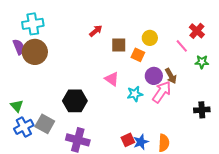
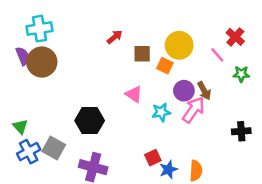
yellow circle: (150, 38) -> (179, 45), size x1.5
red square: (128, 140) -> (153, 158), moved

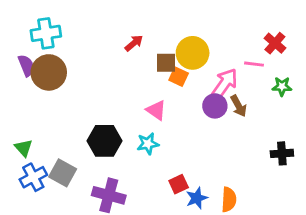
yellow circle: (179, 45) -> (193, 53), moved
pink line: (217, 55) -> (254, 64), turned -42
orange square: (165, 66) -> (179, 77), moved
pink arrow: (193, 110) -> (225, 84), moved
cyan star: (161, 112) -> (148, 144), moved

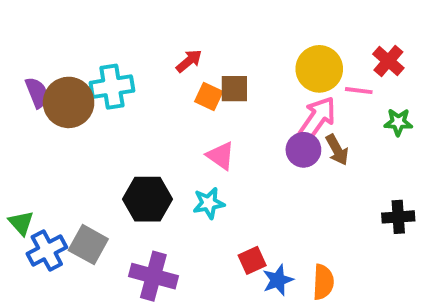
cyan cross: (46, 33) -> (112, 87), moved
yellow circle: (193, 53) -> (319, 69), moved
orange square: (179, 77) -> (209, 97), moved
green triangle: (24, 148) -> (21, 223), moved

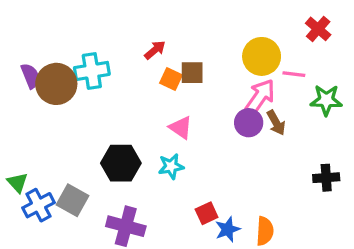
red cross: (388, 61) -> (318, 29), moved
green star: (398, 122) -> (326, 100), size x1.4

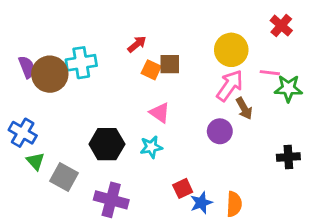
pink line: (294, 74) -> (270, 73), moved
purple circle: (249, 123) -> (220, 131), moved
green triangle: (17, 183) -> (35, 161), moved
blue cross: (38, 205) -> (23, 133), moved, turned -32

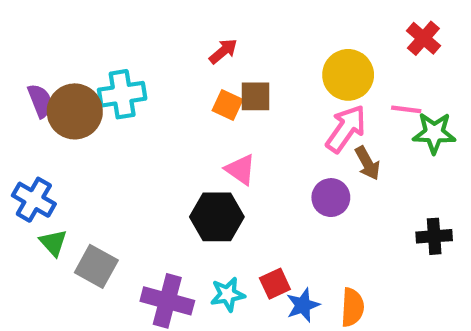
red arrow: (137, 44) -> (223, 51), moved
black hexagon: (107, 144) -> (217, 217), moved
cyan star: (151, 147) -> (228, 294), moved

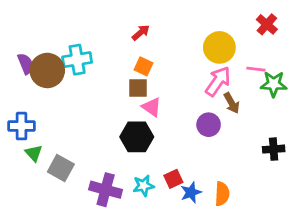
brown square: (256, 96) -> (138, 88), moved
blue cross: (34, 200) -> (22, 126), turned -30

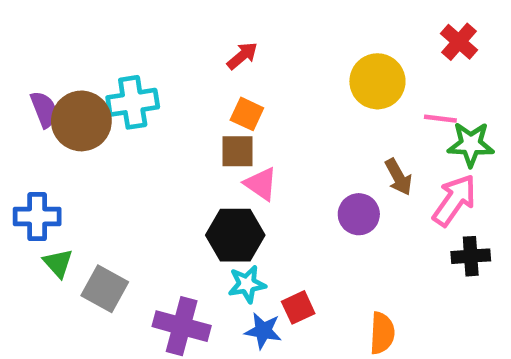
pink arrow: (218, 81) -> (454, 200), moved
cyan star: (143, 186) -> (247, 284), moved
blue star: (191, 192) -> (263, 331), moved, turned 30

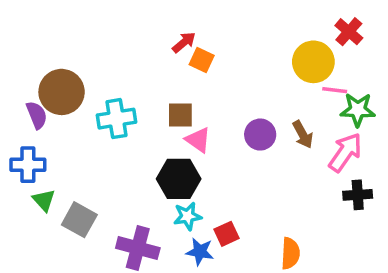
yellow circle: (377, 81) -> (313, 62), moved
cyan cross: (133, 102) -> (117, 119), moved
purple semicircle: (44, 109) -> (37, 115), moved
orange square: (247, 114) -> (202, 60), moved
purple circle: (359, 214) -> (260, 135), moved

